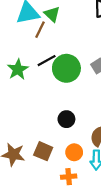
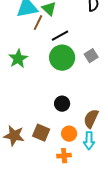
black line: (47, 61) -> (60, 36), moved

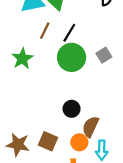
brown line: (38, 23) -> (45, 31), moved
black line: (60, 36) -> (69, 33), turned -30
brown semicircle: (91, 119) -> (91, 127), moved

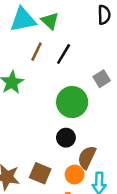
green circle: (72, 57) -> (72, 102), moved

